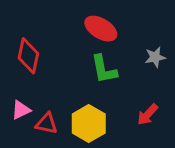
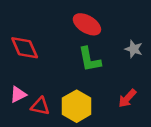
red diamond: (28, 56) -> (25, 48), turned -36
gray star: (155, 57) -> (134, 49), turned 30

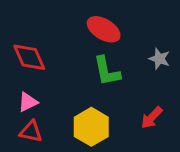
pink triangle: (18, 94) -> (28, 102), moved
red triangle: (40, 106) -> (31, 132), moved

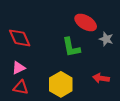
red ellipse: (104, 29) -> (86, 23), moved
red arrow: (152, 118) -> (101, 78), turned 56

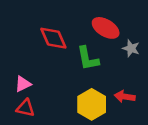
red diamond: (20, 38) -> (53, 38), moved
yellow hexagon: (61, 84) -> (92, 104), moved

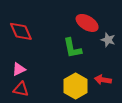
red diamond: (53, 38) -> (21, 31), moved

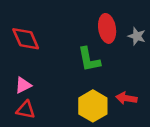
red ellipse: (87, 23) -> (107, 28), turned 50
gray star: (108, 40) -> (137, 36), moved

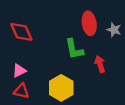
red arrow: (126, 98) -> (100, 64), moved, turned 63
yellow hexagon: (93, 106) -> (61, 88), moved

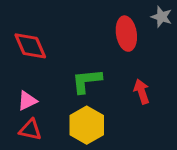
gray star: (114, 30) -> (161, 17), moved
green L-shape: (74, 49) -> (87, 81), moved, turned 95

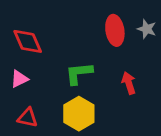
gray star: (161, 17) -> (147, 29), moved
pink triangle: (27, 101) -> (19, 79), moved

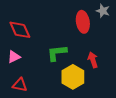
gray star: (147, 29) -> (103, 11), moved
yellow hexagon: (79, 114) -> (73, 77), moved

